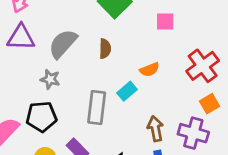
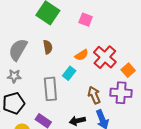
pink square: (165, 22) -> (86, 20), turned 32
red cross: (203, 66) -> (105, 57), moved

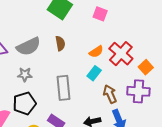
gray semicircle: (18, 50) -> (29, 46), turned -145
cyan rectangle: (69, 73) -> (94, 73), moved

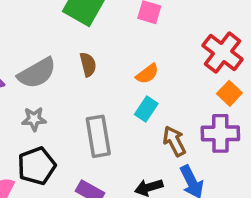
red cross: (121, 54) -> (223, 52), moved

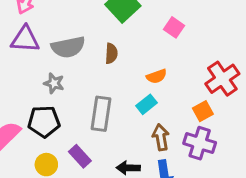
orange square: (229, 93) -> (203, 111), moved

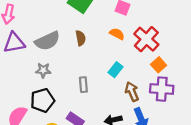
orange semicircle: (157, 76) -> (117, 34), moved, turned -120
red cross: (222, 79) -> (146, 39), moved
gray rectangle: (101, 114) -> (83, 85), size x0.6

